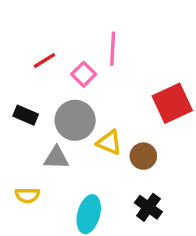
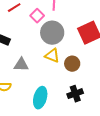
gray circle: (75, 120) -> (52, 33), moved
black cross: (148, 207) -> (75, 94), turned 35

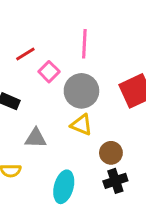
pink square: (37, 16) -> (49, 72), moved
brown circle: (72, 64) -> (111, 153), moved

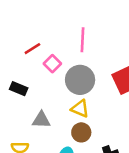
brown circle: (111, 153) -> (81, 132), moved

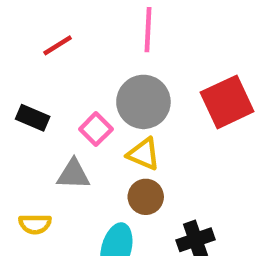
pink square: (52, 64) -> (96, 129), moved

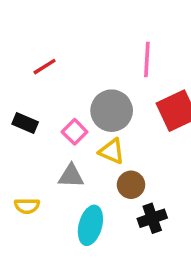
pink line: (148, 30) -> (147, 59), moved
gray triangle: (73, 174) -> (71, 176), moved
brown circle: (146, 197) -> (131, 185), moved

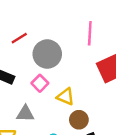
gray circle: (112, 111) -> (47, 54), moved
gray triangle: (71, 176) -> (25, 114), moved

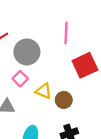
brown circle: (79, 120) -> (64, 100), moved

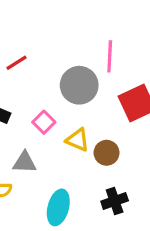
gray circle: (27, 52) -> (79, 85), moved

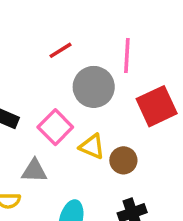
red line: (16, 63) -> (60, 50), moved
pink square: (44, 122) -> (55, 127), size x1.4

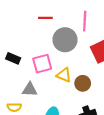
red line: (60, 50) -> (45, 18), turned 32
pink square: (55, 127) -> (42, 64), turned 30

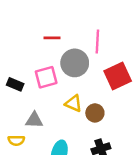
pink square: (42, 64) -> (46, 77), moved

